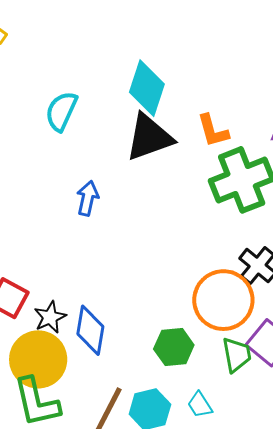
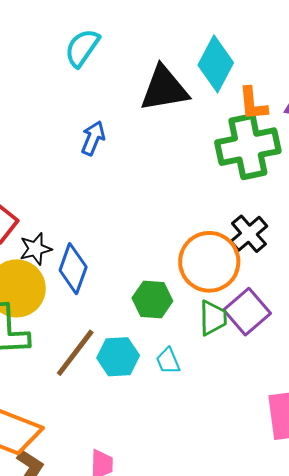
cyan diamond: (147, 88) -> (216, 64), moved
orange L-shape: (213, 131) -> (253, 104), moved

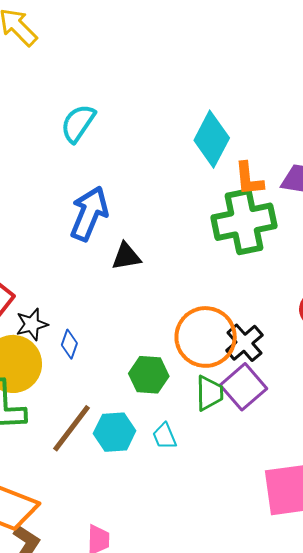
black triangle: (164, 89) -> (126, 256), moved, size x0.6
blue arrow: (93, 138) -> (89, 214), size x1.6
black cross: (249, 234) -> (244, 343), moved
blue diamond: (73, 269) -> (69, 344), size x0.6

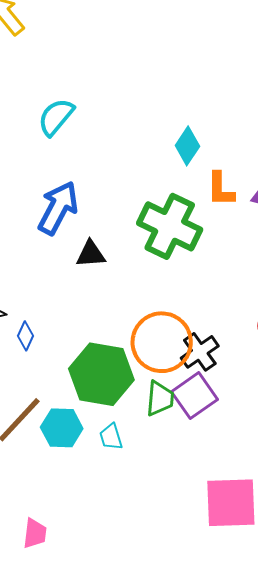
cyan diamond: (212, 139) -> (187, 146), size x0.7
green cross: (244, 222) -> (170, 226), moved, turned 32
green hexagon: (149, 375) -> (101, 374), size x1.6

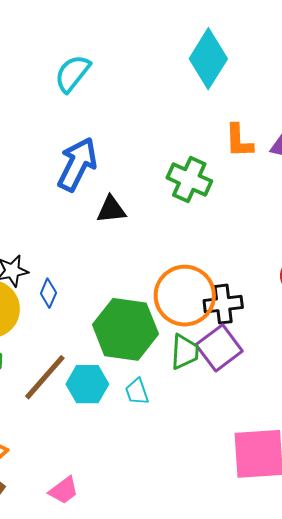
cyan diamond: (187, 146) -> (208, 59), moved, size x1.5
green cross: (170, 226) -> (189, 179), size x0.7
black cross: (200, 352) -> (223, 304), turned 30
pink trapezoid: (35, 533) -> (64, 490), turned 48

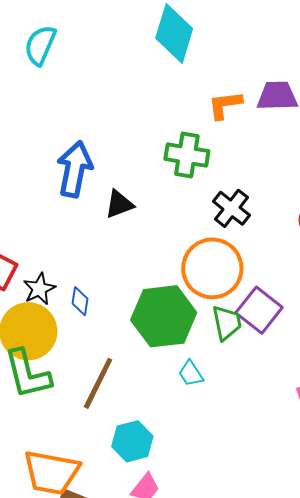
cyan semicircle: (72, 73) -> (40, 45), moved
orange L-shape: (239, 141) -> (225, 105), turned 99
black cross: (223, 304) -> (231, 208), moved, turned -30
cyan hexagon: (87, 384) -> (132, 441), moved

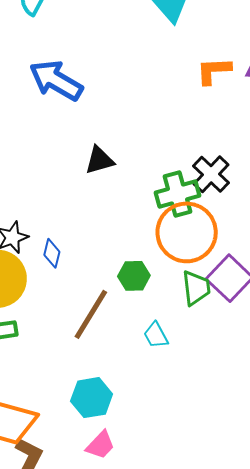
green cross: (187, 155) -> (177, 194), moved, turned -30
blue arrow: (75, 169) -> (56, 80), moved, turned -76
green hexagon: (164, 316) -> (134, 276), size x0.5
brown line: (98, 383) -> (91, 314), moved

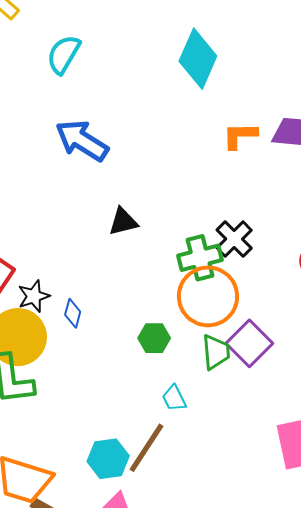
brown line: (91, 314) -> (147, 448), moved

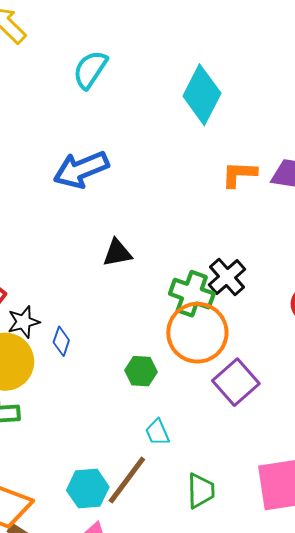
cyan semicircle: (64, 54) -> (90, 70), moved
blue arrow: (82, 141) -> (81, 169), turned -58
green cross: (200, 258) -> (192, 294), turned 30
green trapezoid: (216, 352) -> (201, 491), moved

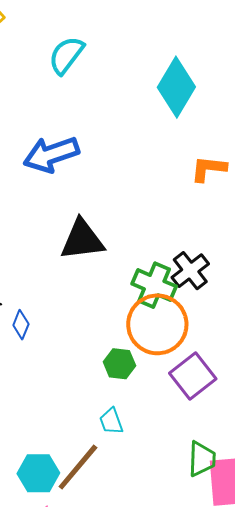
black triangle: (117, 253) -> (82, 240), size x1.5
green hexagon: (141, 371) -> (119, 364), moved
green trapezoid: (201, 491) -> (202, 459), moved

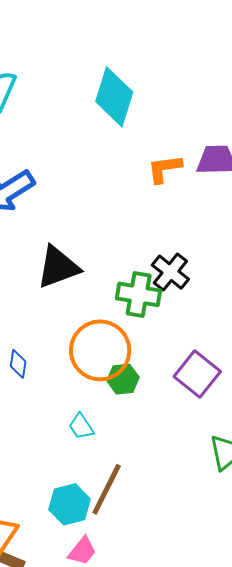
orange circle: (157, 324) -> (100, 350), moved
cyan trapezoid: (111, 421) -> (81, 426), moved

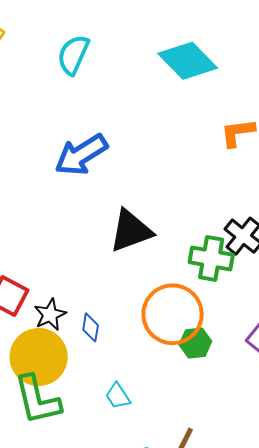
cyan diamond: (114, 97) -> (188, 61), turned -62
cyan trapezoid: (81, 426) -> (118, 396), moved

